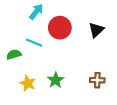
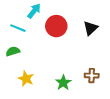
cyan line: (34, 43) -> (18, 28), moved
green star: (56, 80) -> (63, 83), moved

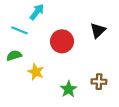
red circle: (56, 26) -> (62, 41), moved
yellow star: (26, 79) -> (36, 72), moved

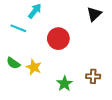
black triangle: (98, 30) -> (94, 14), moved
green semicircle: (14, 55) -> (13, 63), moved, turned -128

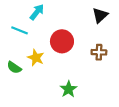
yellow star: (34, 67) -> (36, 58), moved
brown cross: (93, 76) -> (99, 52), moved

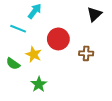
brown cross: (99, 52) -> (86, 53), moved
green star: (68, 89) -> (39, 84), moved

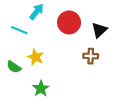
black triangle: (94, 14) -> (99, 30), moved
red circle: (58, 39) -> (69, 22), moved

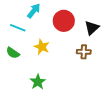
yellow star: (35, 57) -> (42, 47), moved
green semicircle: (14, 67) -> (13, 53), moved

